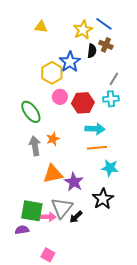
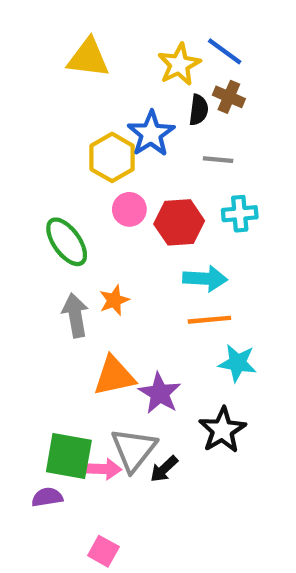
yellow triangle: (41, 27) -> (88, 58), size x1.5
gray line: (114, 79) -> (218, 160), moved, turned 64

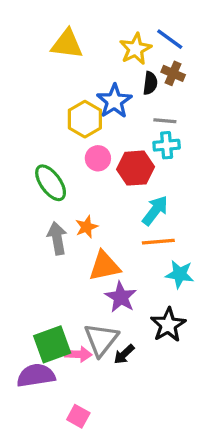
cyan cross: (240, 214) -> (167, 145), moved
cyan arrow: (205, 279) -> (155, 211), turned -56
orange triangle: (114, 376) -> (104, 266), moved
green square: (69, 456) -> (52, 344), turned -30
purple semicircle: (47, 497) -> (36, 375), size x1.6

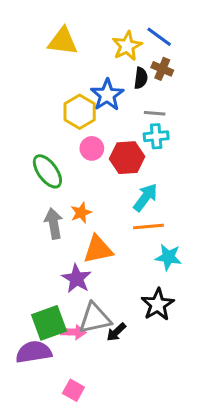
purple star: (121, 297) -> (77, 279), moved
gray triangle: (101, 340) -> (95, 318), turned 40

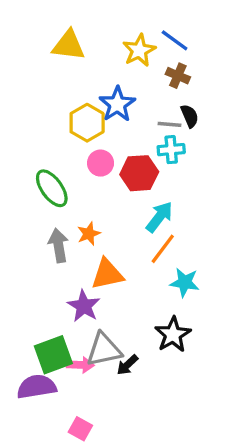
black semicircle: (141, 78) -> (190, 116), moved, turned -30
orange line: (148, 226) -> (163, 249), turned -48

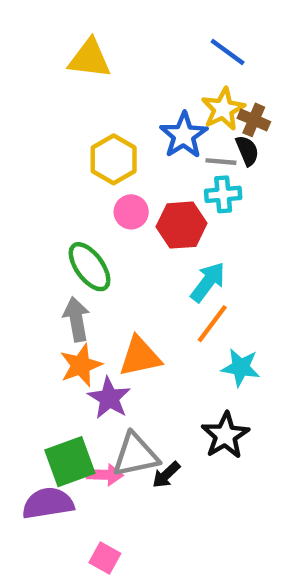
yellow star: (139, 50) -> (223, 109), moved
brown cross: (178, 76) -> (254, 120), moved
blue star: (117, 104) -> (184, 135), moved
green ellipse: (52, 188) -> (90, 267), moved
orange star: (89, 234) -> (81, 365), moved, size x1.4

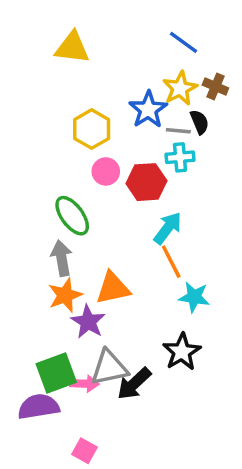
brown cross: (254, 120) -> (215, 87), moved
orange line: (212, 324) -> (171, 262), turned -64
black arrow: (166, 475) -> (134, 384), size x1.5

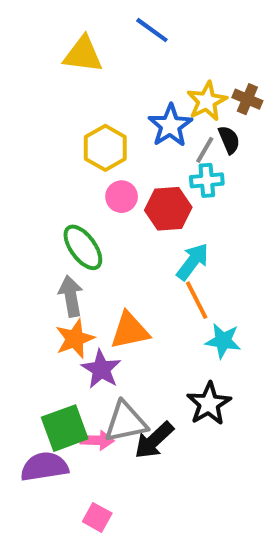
blue line: (184, 42) -> (152, 30), moved
gray line: (178, 131) -> (205, 150), turned -65

